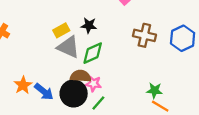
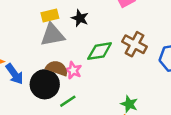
gray triangle: (68, 47) -> (52, 35), turned -50
green diamond: (93, 53) -> (100, 51), moved
pink star: (93, 84) -> (73, 70), moved

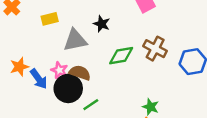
yellow rectangle: (50, 16) -> (50, 19), moved
pink star: (73, 70) -> (59, 70), moved

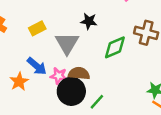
gray triangle: (75, 40) -> (67, 43), turned -35
blue arrow: (39, 79) -> (37, 66), moved

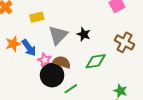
black star: (89, 21) -> (84, 34), moved
green diamond: (115, 47) -> (96, 61), moved
orange star: (19, 82) -> (13, 44), moved

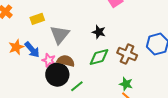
black star: (84, 34) -> (99, 32), moved
brown cross: (124, 42) -> (127, 54), moved

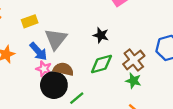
blue arrow: (32, 50) -> (38, 51), moved
brown cross: (127, 54) -> (134, 60), turned 30
green star: (126, 84) -> (133, 81), moved

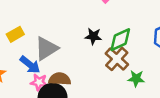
gray triangle: (56, 39) -> (46, 48), turned 30
brown cross: (134, 60) -> (117, 59), moved
green diamond: (101, 64) -> (120, 40), moved

